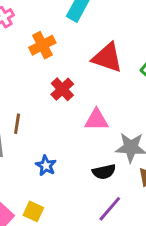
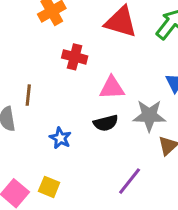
red cross: (62, 89) -> (75, 57), turned -30
black semicircle: (104, 172) -> (106, 123), moved

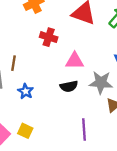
blue star: (60, 138) -> (26, 91), moved
purple line: (130, 181) -> (84, 129), turned -45

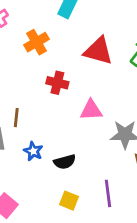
black semicircle: (69, 86) -> (65, 162), moved
yellow square: (25, 131) -> (69, 201), moved

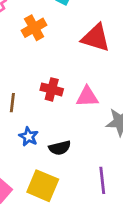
red cross: (57, 83) -> (52, 89), moved
yellow square: (69, 201) -> (43, 186), moved, size x1.6

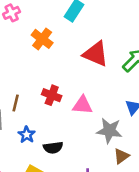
orange cross: (34, 28) -> (42, 39), turned -30

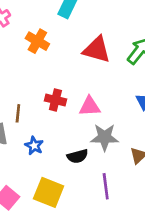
gray star: (109, 131) -> (105, 137), moved
black semicircle: (53, 148) -> (78, 156), moved

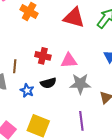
black semicircle: (78, 156) -> (48, 83), moved

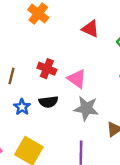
red triangle: (74, 18) -> (90, 29), size x0.7
pink triangle: (69, 60) -> (77, 79), turned 30

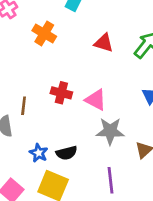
black semicircle: (48, 102) -> (67, 153), moved
blue star: (22, 107) -> (39, 153), moved

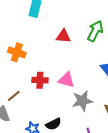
orange cross: (44, 33) -> (17, 52), moved
brown line: (24, 106) -> (14, 96), turned 56

